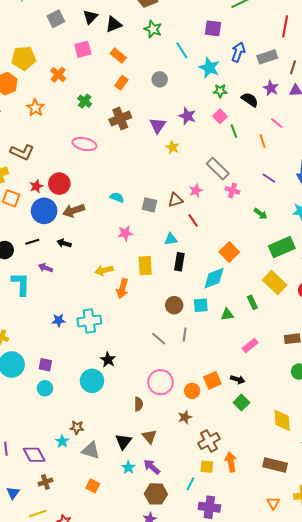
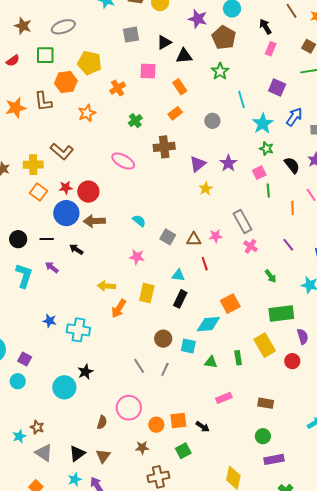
green square: (241, 403) -> (183, 451), moved

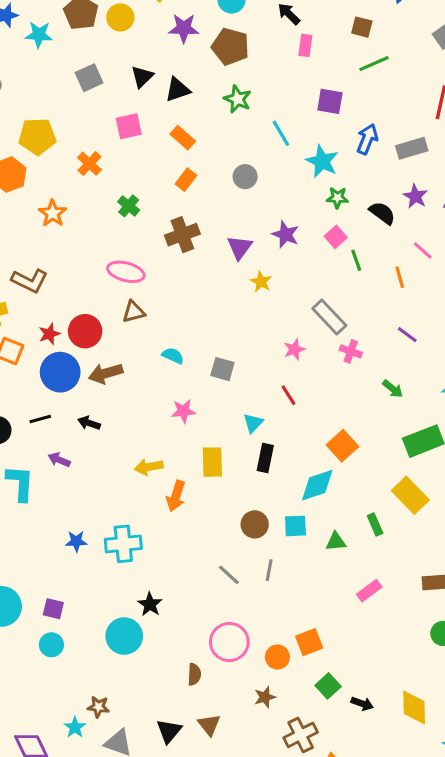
brown triangle: (194, 239) -> (134, 312), moved
cyan triangle: (178, 275) -> (253, 423), turned -40
black arrow: (203, 427) -> (362, 704), moved

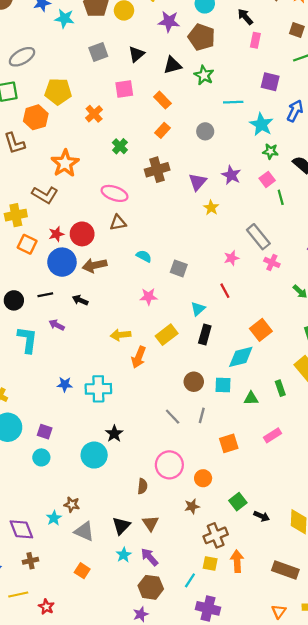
black triangle: (177, 90) -> (172, 65), moved
cyan line: (281, 133) -> (233, 102), turned -66
orange star: (53, 213) -> (65, 163), moved, size x1.4
yellow rectangle: (212, 462) -> (167, 335), turned 50
orange square: (309, 642) -> (229, 443), moved

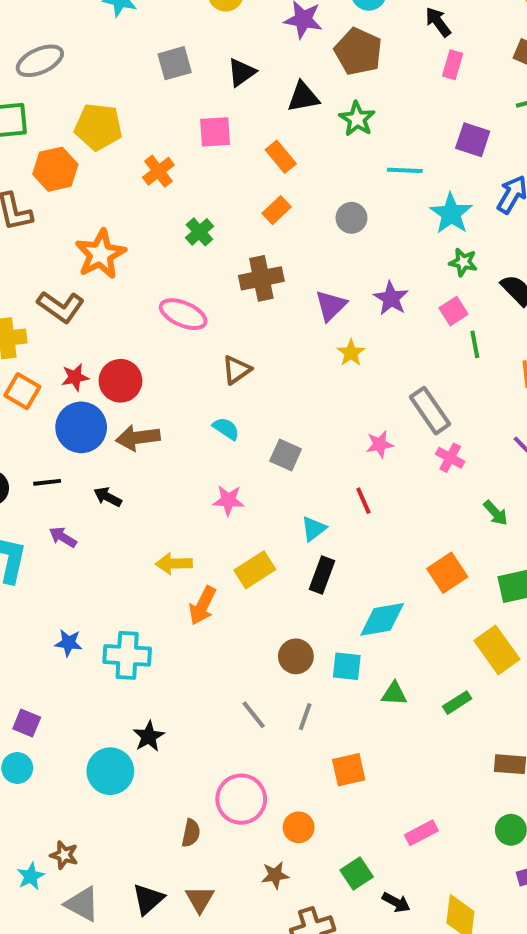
brown triangle: (118, 223) -> (237, 370), moved, turned -30
orange square: (261, 330) -> (447, 573), moved
green rectangle: (280, 388) -> (457, 703), moved, turned 72
pink rectangle: (273, 435) -> (421, 833), moved

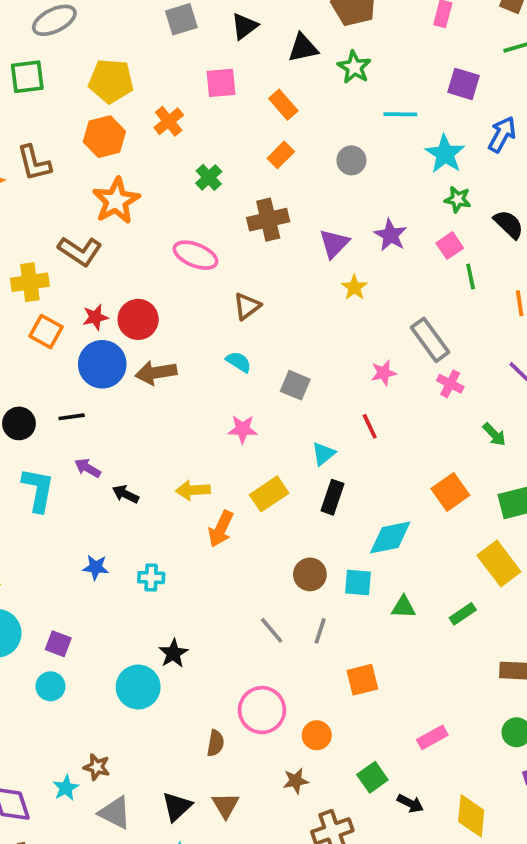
orange hexagon: (55, 169) -> (104, 137), moved
black arrow: (108, 497) -> (126, 494), moved
cyan cross: (127, 655) -> (151, 578), size x0.6

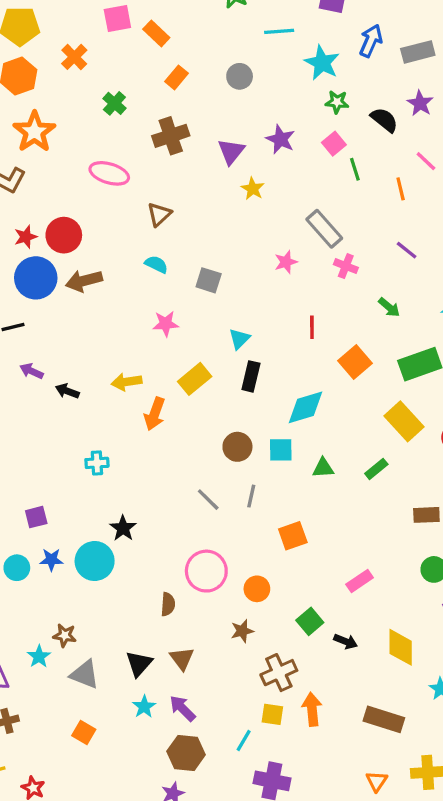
orange rectangle: (283, 105) -> (156, 33), moved
red line: (370, 426) -> (312, 327), moved, turned 30
blue star: (96, 567) -> (51, 560), moved
purple square: (58, 644) -> (36, 517), moved, turned -30

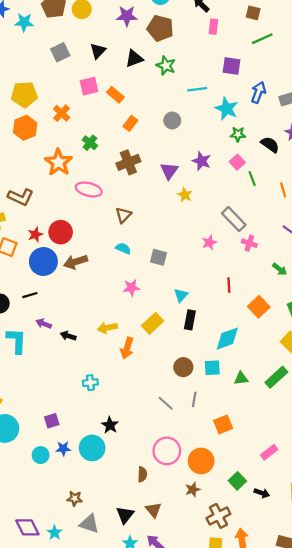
orange star: (34, 132) -> (58, 162), moved
green rectangle: (376, 469) -> (276, 377), size x1.5
orange circle: (257, 589) -> (201, 461), size x1.5
cyan star: (39, 656) -> (55, 533), moved

